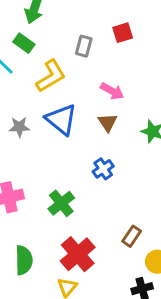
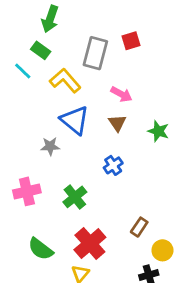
gray rectangle: (84, 46) -> (95, 53), size x1.6
yellow L-shape: (51, 76) -> (65, 81), turned -100
gray star: (19, 127) -> (50, 146), moved
green semicircle: (24, 260) -> (41, 249), turned 128

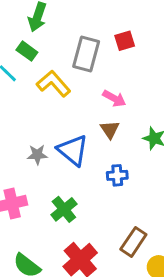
blue triangle: (75, 120) -> (73, 150), moved
blue cross: (113, 165) -> (117, 175), moved, turned 30
brown rectangle: (139, 227) -> (133, 242), size x1.4

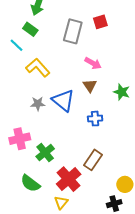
yellow L-shape: (54, 84) -> (38, 68), moved
green cross: (64, 209) -> (45, 153), moved
brown rectangle: (133, 242) -> (93, 160), moved

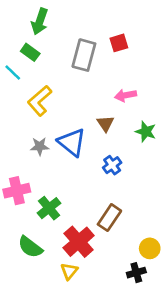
pink arrow: (93, 63) -> (126, 95), moved, turned 140
yellow L-shape: (38, 68) -> (40, 101), turned -90
blue cross: (95, 119) -> (112, 165), turned -32

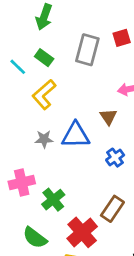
green rectangle: (30, 52) -> (44, 58), moved
blue triangle: (72, 142) -> (76, 135), turned -40

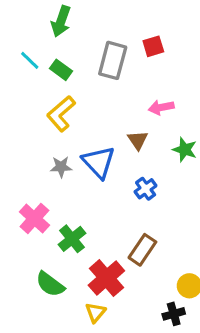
cyan line: (18, 67) -> (30, 60), moved
blue triangle: (76, 135) -> (99, 162), turned 48
pink cross: (22, 183) -> (34, 218), turned -35

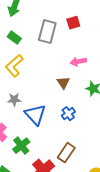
blue triangle: (99, 162) -> (35, 115), moved

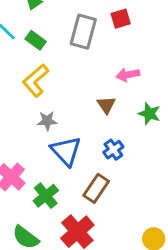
gray star: (14, 100) -> (47, 121), moved
brown rectangle: (66, 153) -> (96, 188), moved

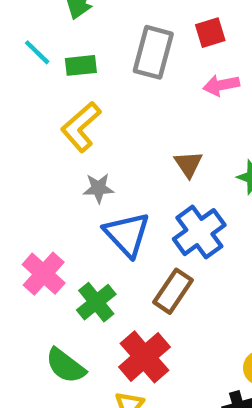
green rectangle: (36, 40) -> (81, 65), turned -42
pink arrow: (128, 75) -> (221, 85), moved
blue cross: (113, 150) -> (199, 232), size x1.6

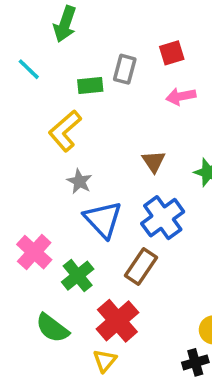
gray rectangle: (153, 52) -> (125, 69), size x0.7
green rectangle: (81, 65) -> (90, 86), moved
gray star: (98, 188) -> (79, 181), turned 30

